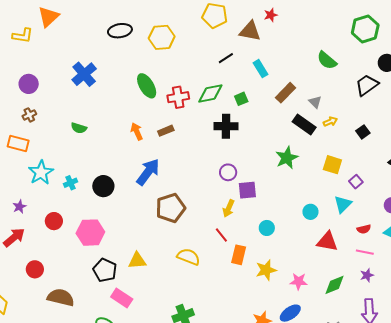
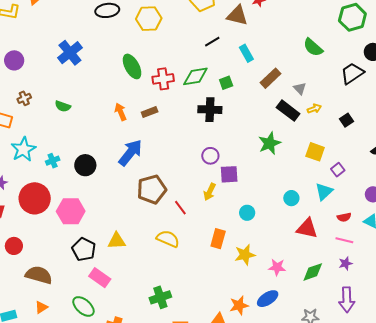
brown cross: (29, 115) -> (24, 98), moved
red circle: (54, 221) -> (35, 198), size x1.8
red line: (221, 235) -> (180, 208), moved

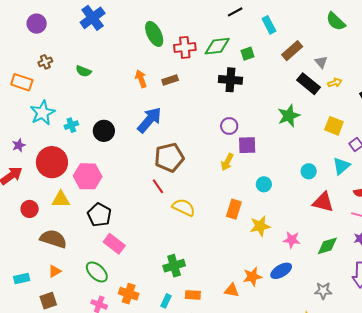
red line: (180, 208) -> (158, 186), moved
yellow triangle: (117, 241) -> (61, 199), moved

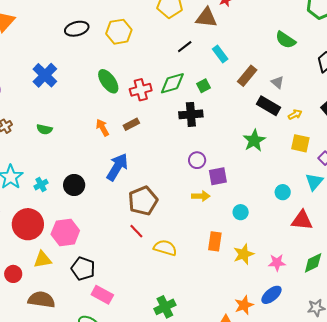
yellow arrow: (335, 83) -> (295, 115), moved
yellow arrow: (227, 162) -> (201, 196), turned -108

